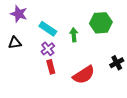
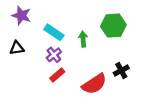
black cross: (117, 63) -> (121, 70), moved
red rectangle: (51, 67) -> (57, 75), turned 64

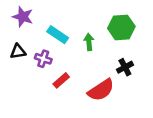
purple cross: (54, 55) -> (43, 59), moved, turned -32
black cross: (121, 70) -> (125, 67), moved

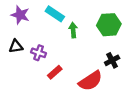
cyan rectangle: (58, 35) -> (55, 14), moved
green arrow: (89, 42) -> (73, 30), moved

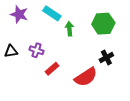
black triangle: (16, 46) -> (11, 51), moved

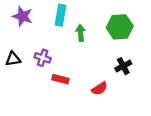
cyan rectangle: (52, 13) -> (60, 15), turned 66
red rectangle: (52, 69) -> (60, 79), turned 56
red semicircle: (86, 77) -> (100, 89), size x0.6

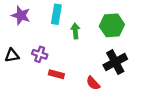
black cross: (123, 66) -> (115, 62), size x1.5
red semicircle: (100, 89) -> (93, 83), turned 80

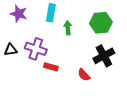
purple cross: (40, 54) -> (36, 49), size x1.5

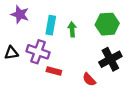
cyan rectangle: (51, 13) -> (51, 25), moved

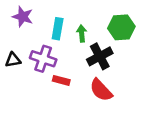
black cross: (110, 59) -> (100, 56), moved
red semicircle: (89, 79) -> (101, 90), size x1.5

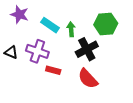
cyan rectangle: (58, 29) -> (50, 25), turned -66
black triangle: (13, 60) -> (11, 52), turned 32

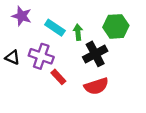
red rectangle: (53, 70) -> (58, 77), turned 32
red semicircle: (88, 79) -> (96, 86), turned -65

